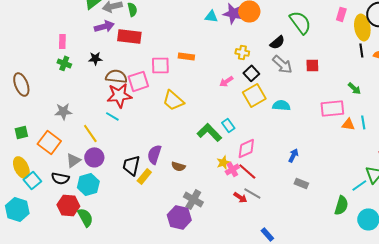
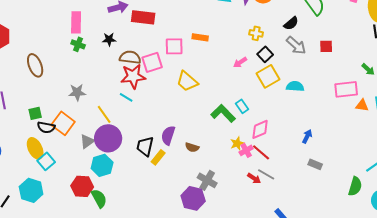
pink rectangle: (62, 41) -> (76, 22), size x1.5
purple circle: (94, 157) -> (108, 138), size x1.4
black semicircle: (60, 178) -> (46, 127), moved

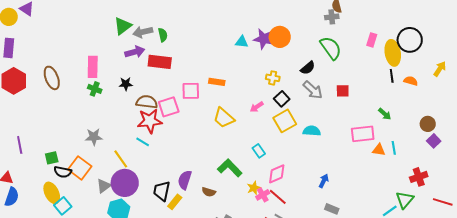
brown ellipse: (35, 65) -> (52, 78), moved
yellow trapezoid: (187, 81) -> (224, 118), moved
green L-shape: (223, 113) -> (230, 168), moved

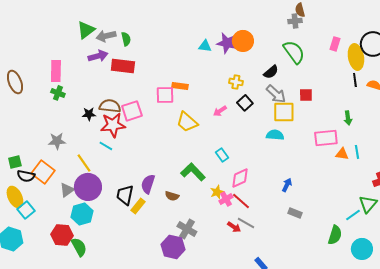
black star: (126, 84) -> (89, 114), moved
pink square: (191, 91) -> (165, 95), moved
green arrow: (385, 114) -> (348, 118), turned 40
yellow square: (285, 121) -> (284, 112), moved, turned 30

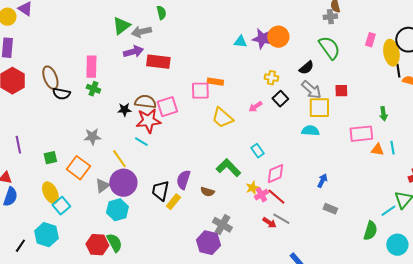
green semicircle: (126, 39) -> (161, 13), moved
black line: (355, 80) -> (398, 71), moved
black semicircle: (26, 176) -> (61, 94), moved
red hexagon: (62, 235) -> (97, 245), moved

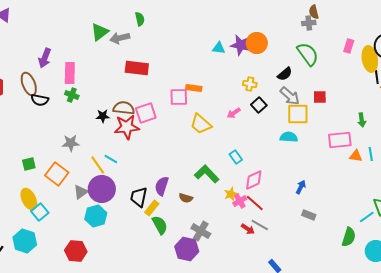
purple arrow: (133, 52) -> (45, 58), moved, turned 126
cyan line: (141, 142) -> (111, 159), moved
green semicircle: (114, 243) -> (160, 225), moved

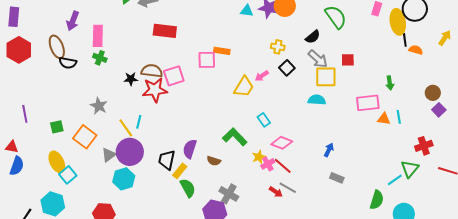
yellow trapezoid: (201, 124) -> (244, 87), moved, turned -100
gray star: (71, 143) -> (99, 106), turned 30
cyan line: (111, 159) -> (139, 122), turned 72
pink diamond: (254, 180) -> (282, 143), turned 45

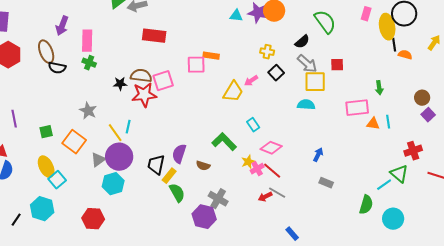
green triangle: (410, 169) -> (399, 174), turned -30
red arrow: (276, 192) -> (265, 197), turned 120

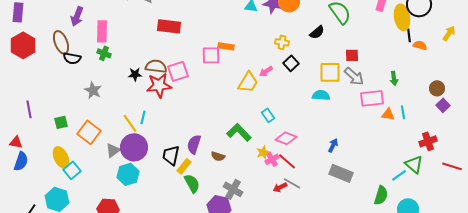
gray arrow: (307, 64) -> (354, 76), moved
gray star: (88, 111) -> (93, 90), moved
gray rectangle: (326, 183) -> (341, 173), size x1.6

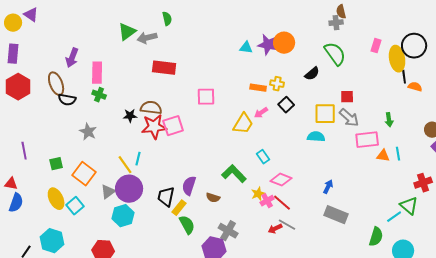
orange rectangle: (226, 46) -> (258, 88), moved
pink square: (178, 71) -> (173, 126), moved
cyan square: (72, 170) -> (75, 206), moved

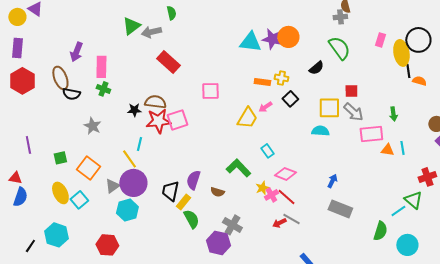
cyan triangle: (246, 48) -> (250, 42), size x1.6
red rectangle: (164, 68) -> (168, 62), turned 35
cyan line: (138, 159) -> (139, 144), moved

